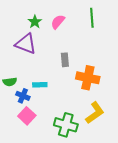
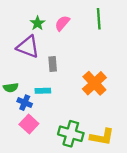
gray rectangle: (65, 60) -> (53, 64), moved
orange cross: (88, 78) -> (94, 83), turned 35
yellow L-shape: (95, 113) -> (102, 137), moved, turned 45

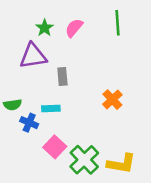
purple triangle: (28, 47) -> (33, 56), turned -30
orange cross: (94, 83) -> (112, 100), size x0.7
pink square: (29, 124) -> (55, 147), moved
green cross: (71, 134) -> (84, 160), turned 30

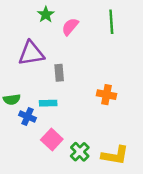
green star: (45, 28) -> (46, 14), moved
orange cross: (112, 100) -> (107, 95), turned -36
green cross: (84, 160) -> (80, 152), size x0.7

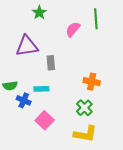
pink semicircle: (70, 27) -> (73, 29), moved
green cross: (80, 152) -> (84, 108), moved
yellow L-shape: (115, 155) -> (85, 134), moved

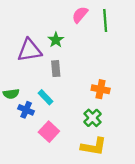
green star: (39, 13) -> (56, 40), moved
pink semicircle: (73, 29) -> (80, 15), moved
cyan rectangle: (41, 89) -> (46, 97), turned 48

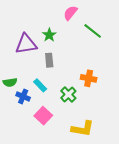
green line: (105, 20) -> (93, 31), moved, turned -48
green cross: (93, 118) -> (68, 94), moved

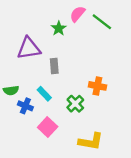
green line: (93, 31) -> (102, 22), moved
green star: (49, 35) -> (59, 28), moved

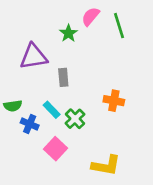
green line: (102, 22) -> (119, 26), turned 35
green cross: (75, 104) -> (75, 119), moved

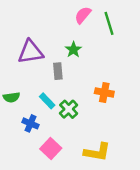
green star: (68, 33) -> (73, 50), moved
blue cross: (30, 124) -> (30, 123), moved
pink square: (56, 149) -> (51, 148), moved

